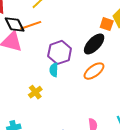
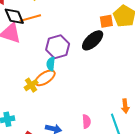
orange square: (107, 24) -> (106, 21), turned -32
orange ellipse: (94, 71) -> (45, 78), moved

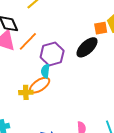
orange line: (30, 18) -> (28, 41), moved, turned -30
yellow cross: (31, 85) -> (26, 92), turned 32

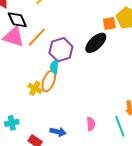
orange ellipse: (40, 85) -> (49, 81), turned -35
yellow cross: (26, 92) -> (35, 88), turned 32

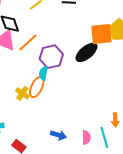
orange square: (109, 23) -> (101, 34), size x1.6
pink semicircle: (91, 124) -> (86, 137), moved
blue arrow: (58, 132) -> (58, 135), moved

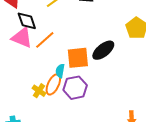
orange square: (101, 34) -> (78, 58), moved
purple hexagon: (51, 57) -> (75, 88), moved

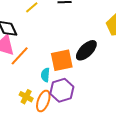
orange line: (45, 40) -> (20, 56), moved
orange ellipse: (53, 84) -> (43, 101), moved

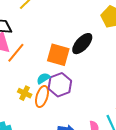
orange square: (62, 60) -> (58, 55), turned 30
cyan semicircle: (45, 75) -> (43, 78), moved, turned 56

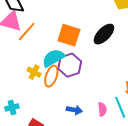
black ellipse: (82, 44) -> (104, 34), moved
cyan semicircle: (43, 78) -> (53, 58), size x1.6

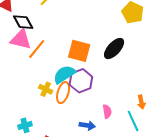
pink semicircle: (102, 109) -> (107, 111), moved

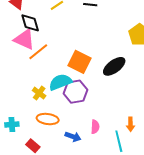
orange ellipse: (63, 93) -> (48, 119), moved, turned 70

